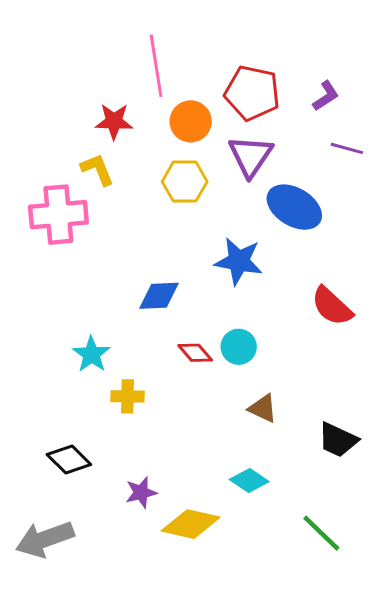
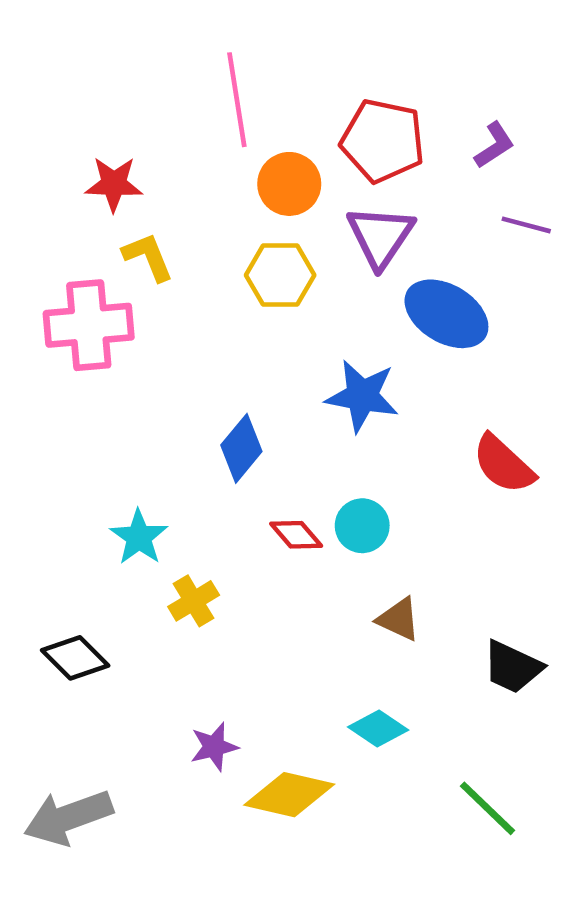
red star: (114, 121) -> (114, 184), moved
blue diamond: (159, 296) -> (241, 448), turned -48
yellow cross: (128, 396) -> (194, 601), turned -32
black diamond: (69, 459) -> (75, 658), moved

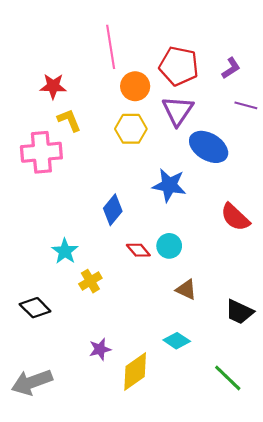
yellow diamond: (289, 795) -> (135, 372), turned -48

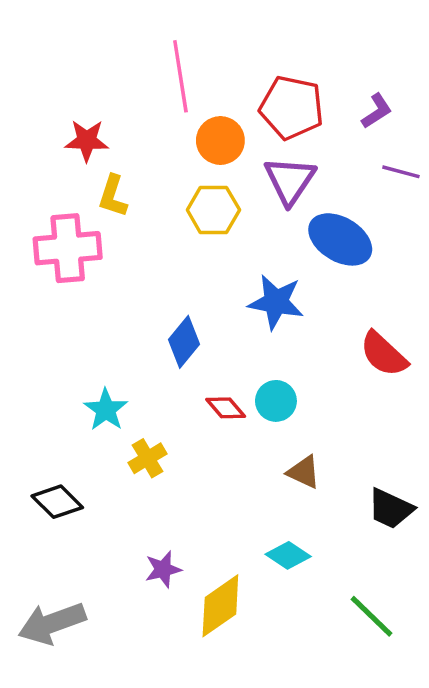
yellow L-shape: (69, 120) -> (113, 196), turned -140

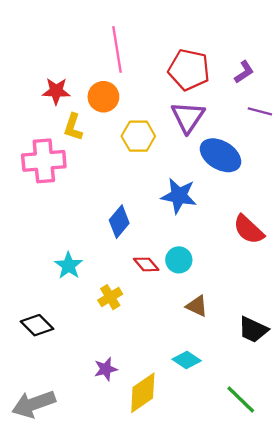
orange circle: (220, 141) -> (103, 97), moved
yellow cross: (147, 458) -> (110, 297), moved

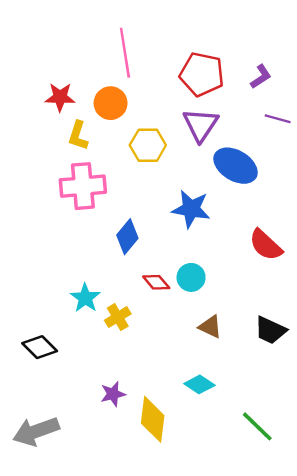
pink cross: (44, 161) -> (83, 186), moved
cyan star: (69, 266) -> (85, 298), moved
black trapezoid: (253, 330) -> (270, 330), moved
yellow diamond: (143, 393) -> (153, 419), turned -48

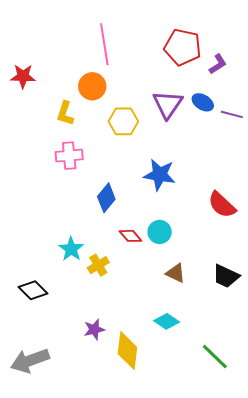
red pentagon: (202, 74) -> (183, 47), moved
red star: (60, 97) -> (23, 76), moved
purple line: (278, 119) -> (232, 114), moved
blue ellipse: (236, 166) -> (203, 102), moved, size x0.6
pink cross: (83, 186) -> (69, 156), size x0.7

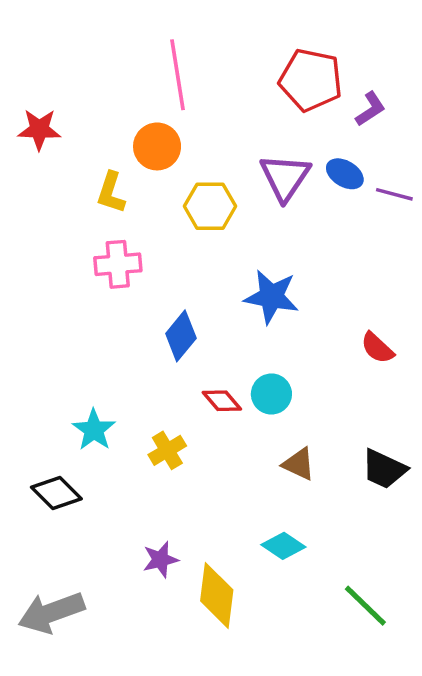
red semicircle: (222, 205) -> (377, 348), size x0.7
cyan star: (71, 249) -> (94, 430), moved

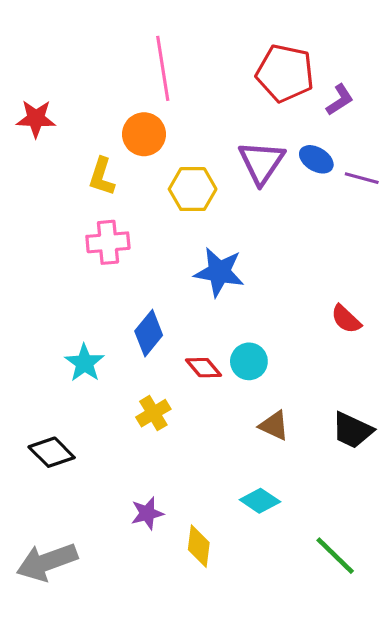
blue star: (271, 297) -> (219, 272), moved
blue diamond: (181, 336) -> (149, 333), moved
cyan star: (94, 430) -> (84, 363), moved
yellow diamond: (217, 595) -> (199, 546), size x0.7

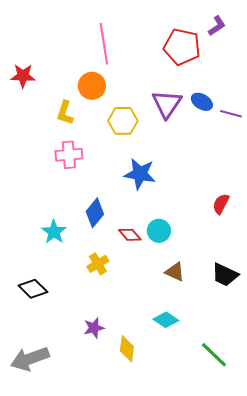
purple L-shape: (340, 100) -> (217, 26), moved
red semicircle: (346, 319) -> (221, 204), turned 75

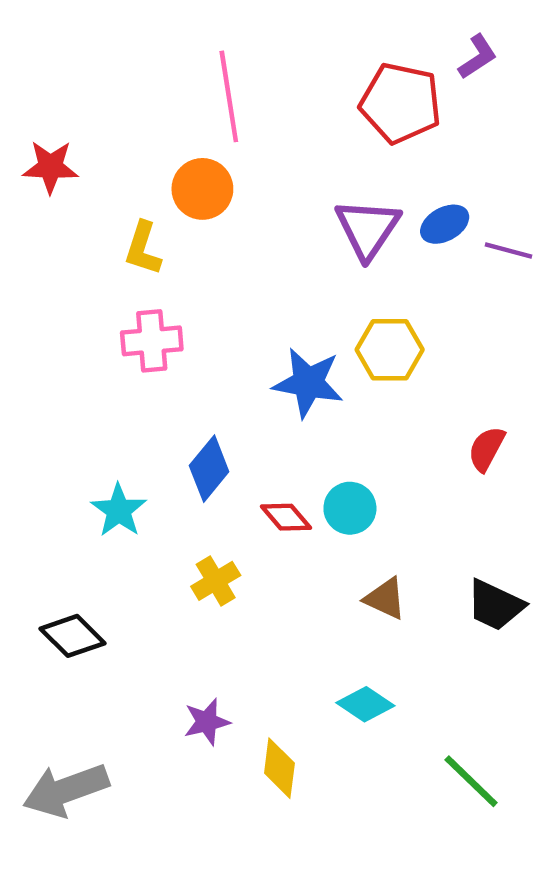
blue ellipse: (202, 102) -> (445, 224), turned -60
yellow hexagon: (123, 121) -> (390, 350), moved

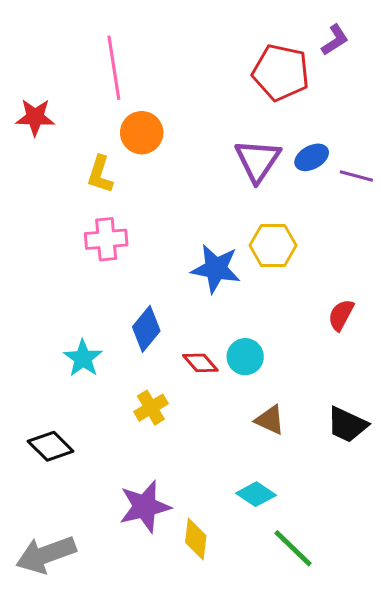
pink line: (229, 96) -> (114, 68), moved
purple star: (207, 722) -> (145, 507), size x1.6
green line: (471, 781) -> (293, 548), moved

